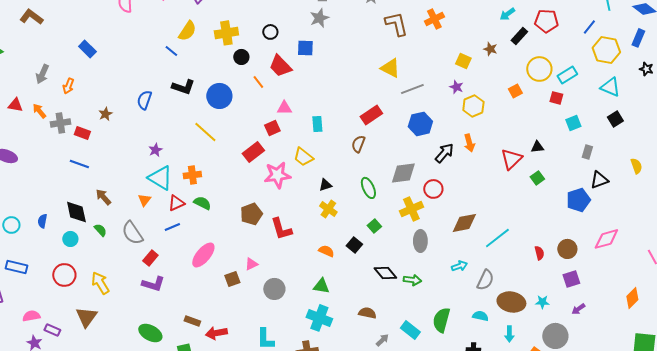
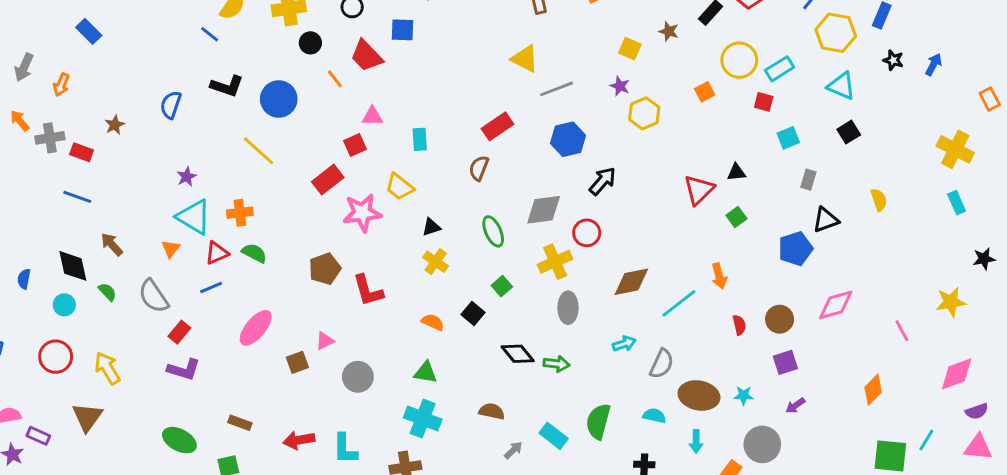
orange arrow: (469, 143) -> (719, 276), moved
red arrow: (216, 333) -> (299, 440), moved

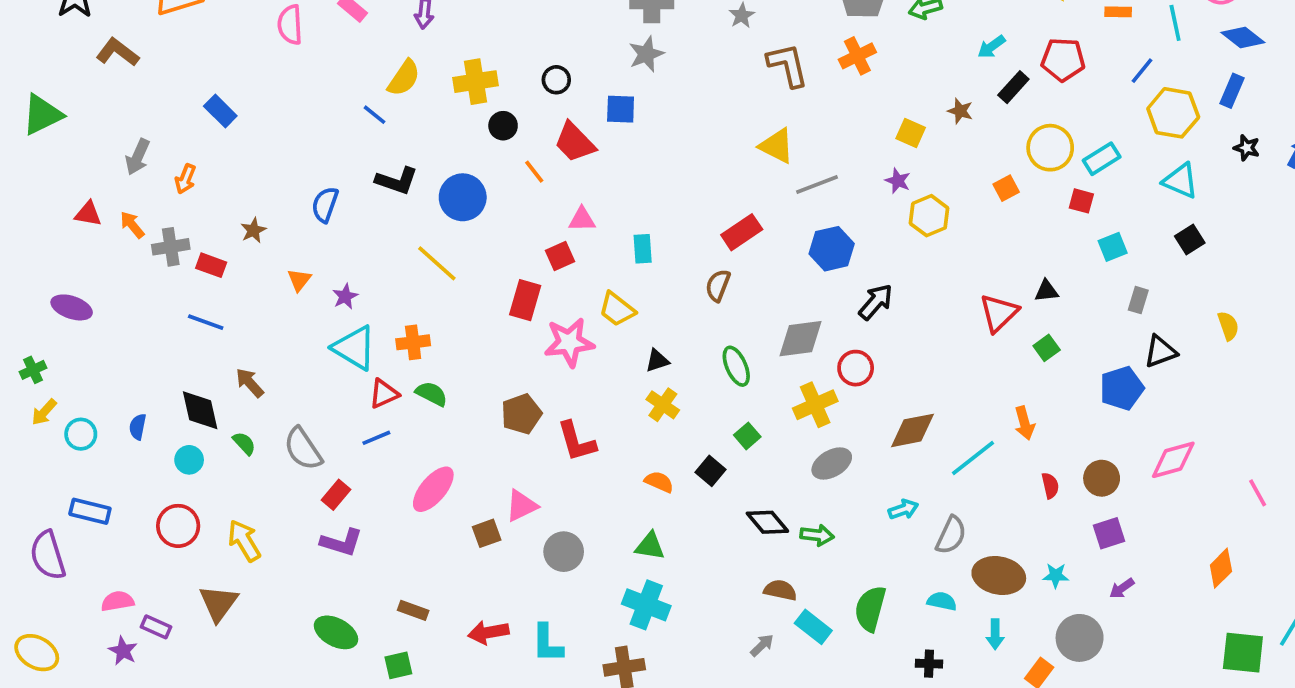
red rectangle: (328, 180) -> (525, 300), turned -36
orange triangle: (171, 249) -> (299, 280), moved
gray ellipse: (568, 308) -> (832, 464), turned 60
pink triangle: (325, 341) -> (521, 506), size x1.4
brown semicircle: (492, 411) -> (780, 590), moved

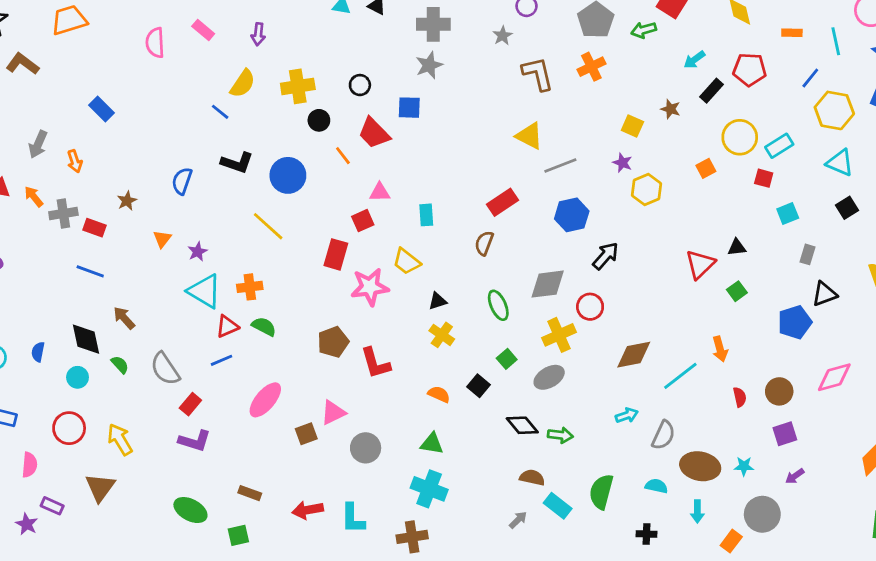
orange arrow: (185, 179) -> (75, 161), turned -40
gray ellipse: (832, 464) -> (549, 377), moved
pink semicircle: (118, 601) -> (30, 465), moved, turned 105

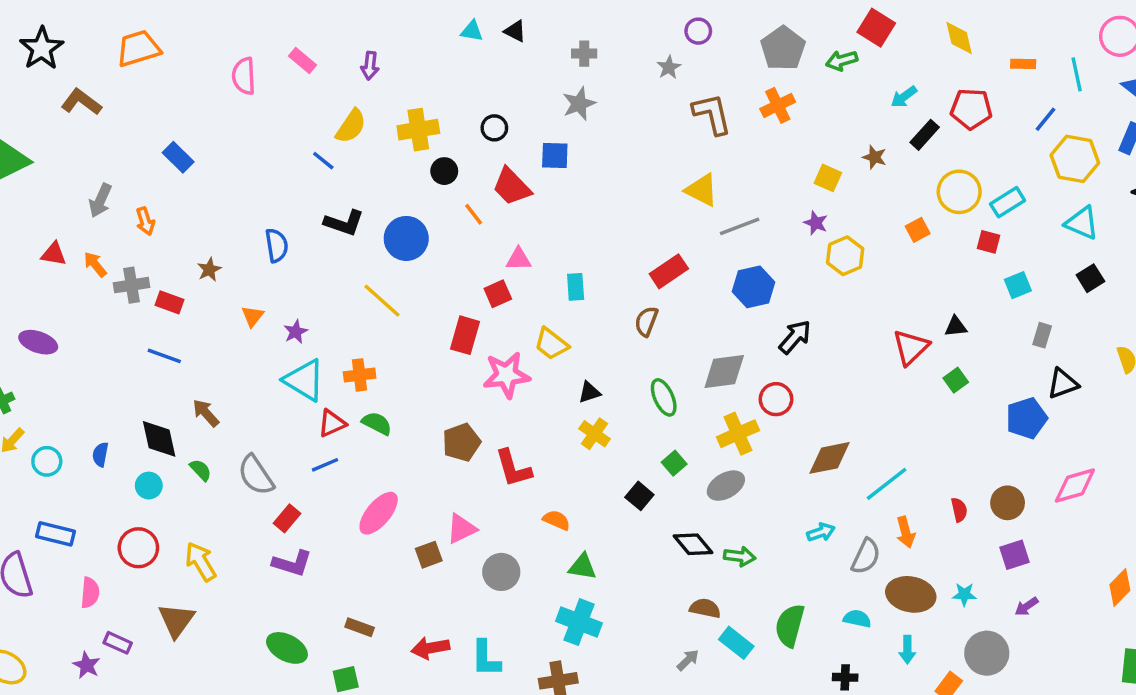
gray cross: (433, 24) -> (584, 54), size x0.6
blue semicircle: (182, 181) -> (277, 245), turned 152
orange arrow: (720, 349) -> (906, 532), moved
orange semicircle: (439, 394) -> (557, 520), moved

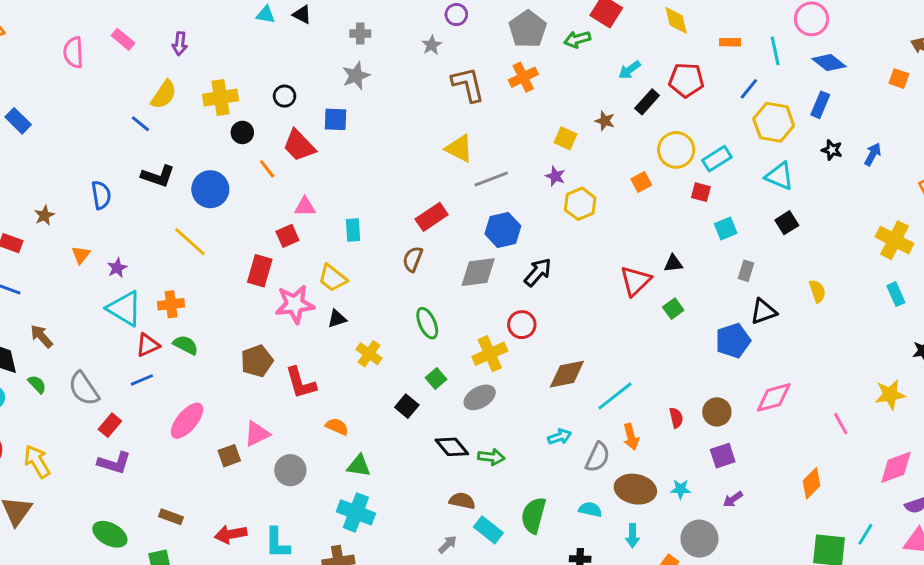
gray diamond: (724, 372) -> (478, 272), moved
black triangle: (589, 392) -> (337, 319), moved

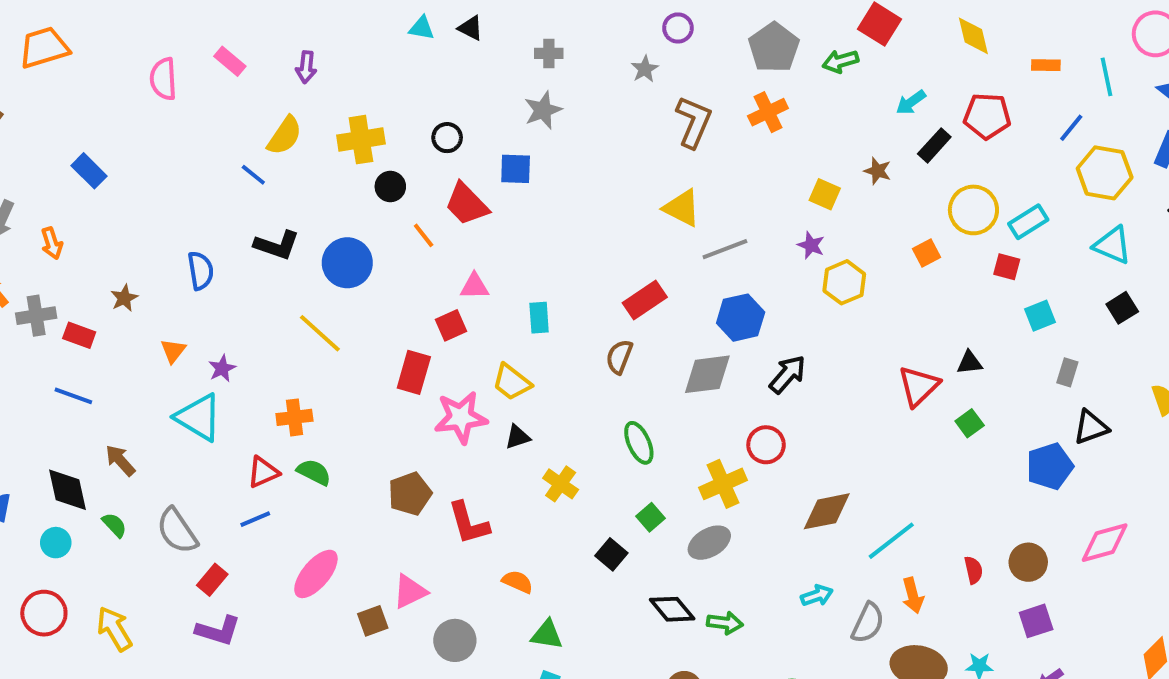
brown L-shape: (468, 84) -> (694, 122), turned 36
cyan triangle: (124, 309) -> (199, 417), moved

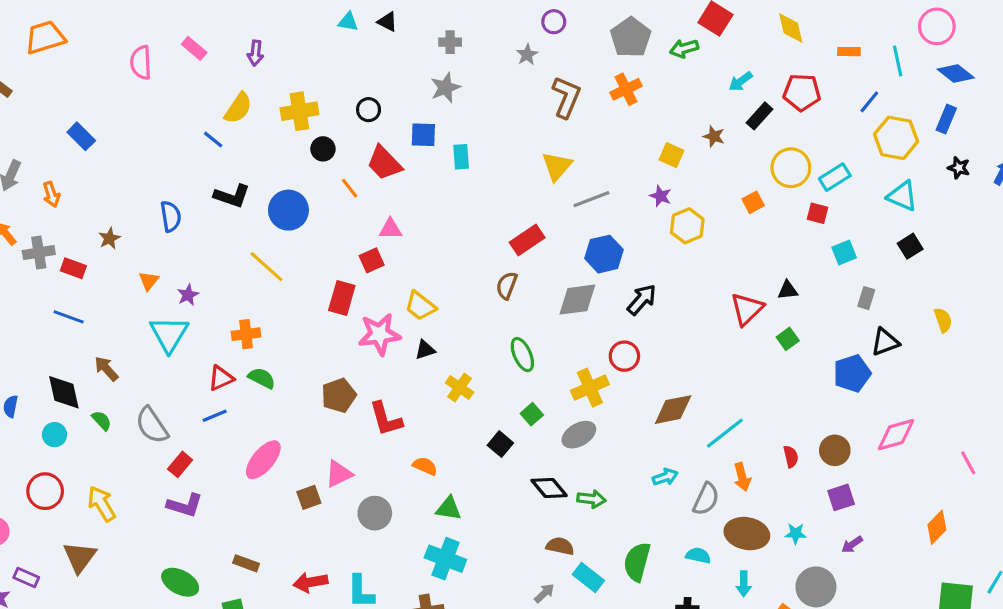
yellow triangle: (682, 208) -> (557, 166), turned 44
cyan rectangle: (539, 318) -> (461, 157), moved
cyan triangle: (199, 417) -> (169, 334), turned 30

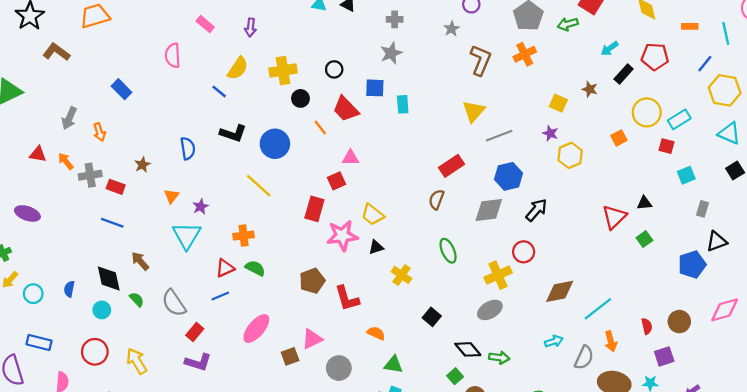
pink semicircle: (141, 63) -> (173, 55), moved
green square: (532, 414) -> (455, 376), moved
purple square: (841, 497) -> (664, 356), moved

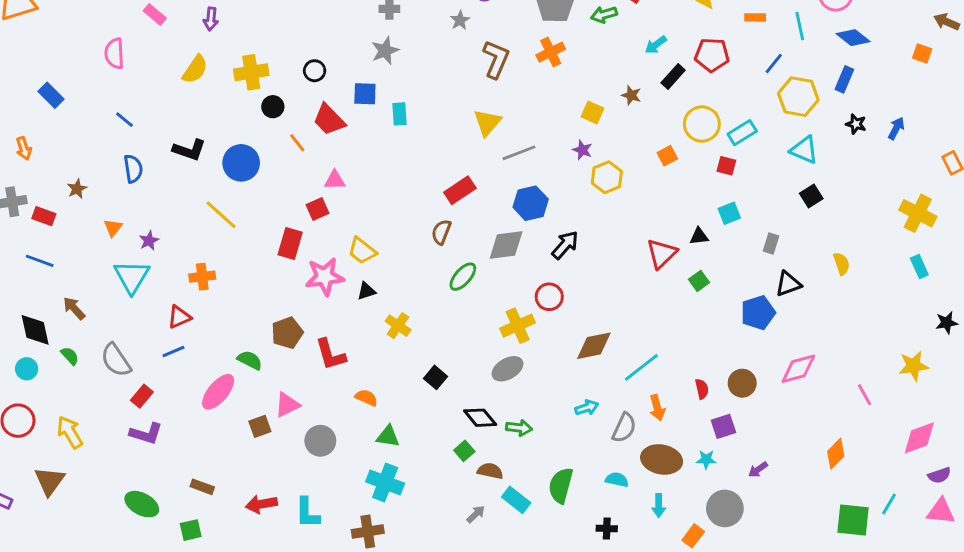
blue line: (219, 91) -> (124, 120), moved
cyan square: (686, 175) -> (729, 213), moved
green ellipse: (448, 251) -> (463, 277), moved, turned 65
green semicircle: (255, 268) -> (250, 360), moved

